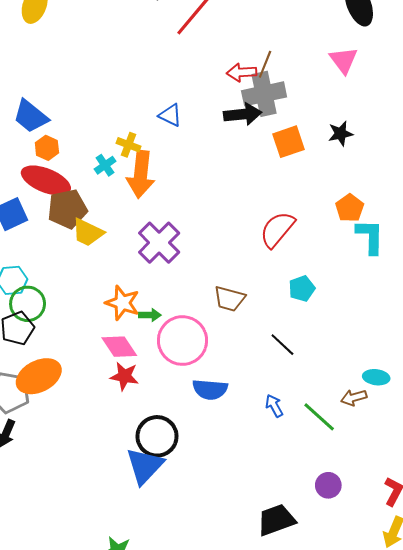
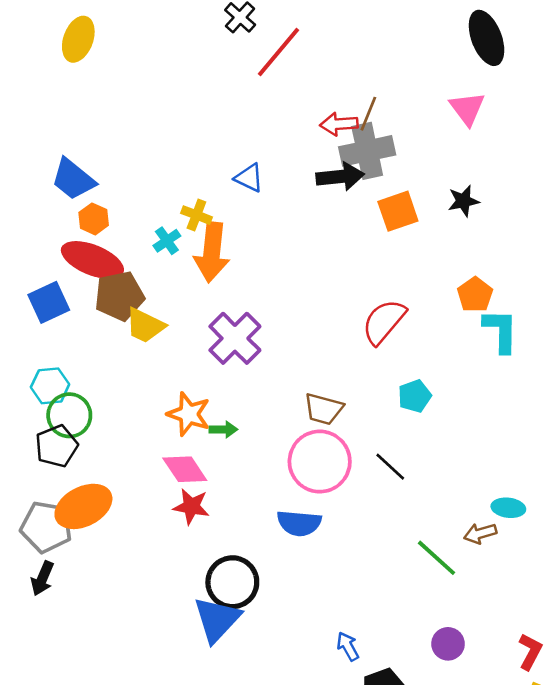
pink circle: (182, 341) -> (320, 462), moved
blue arrow: (274, 406) -> (348, 646), moved

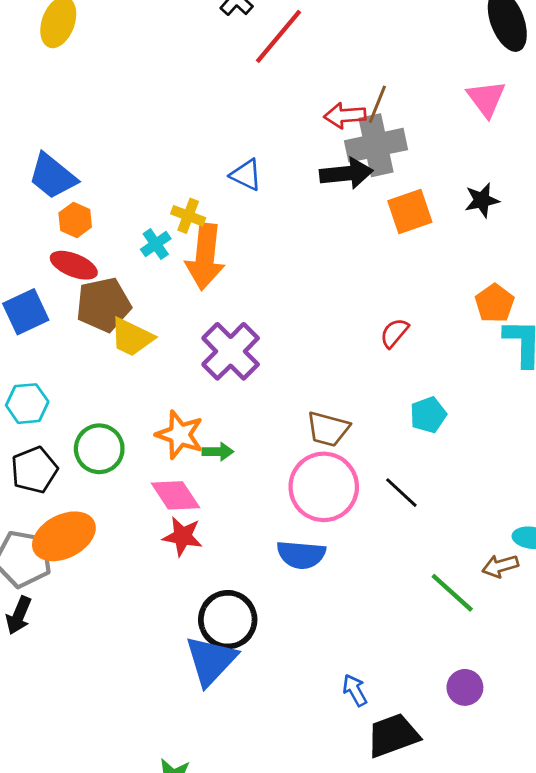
red ellipse: (92, 260) -> (74, 265), size x0.7
red semicircle: (384, 322) -> (394, 333), size x0.6
green circle: (69, 415) -> (99, 449), moved

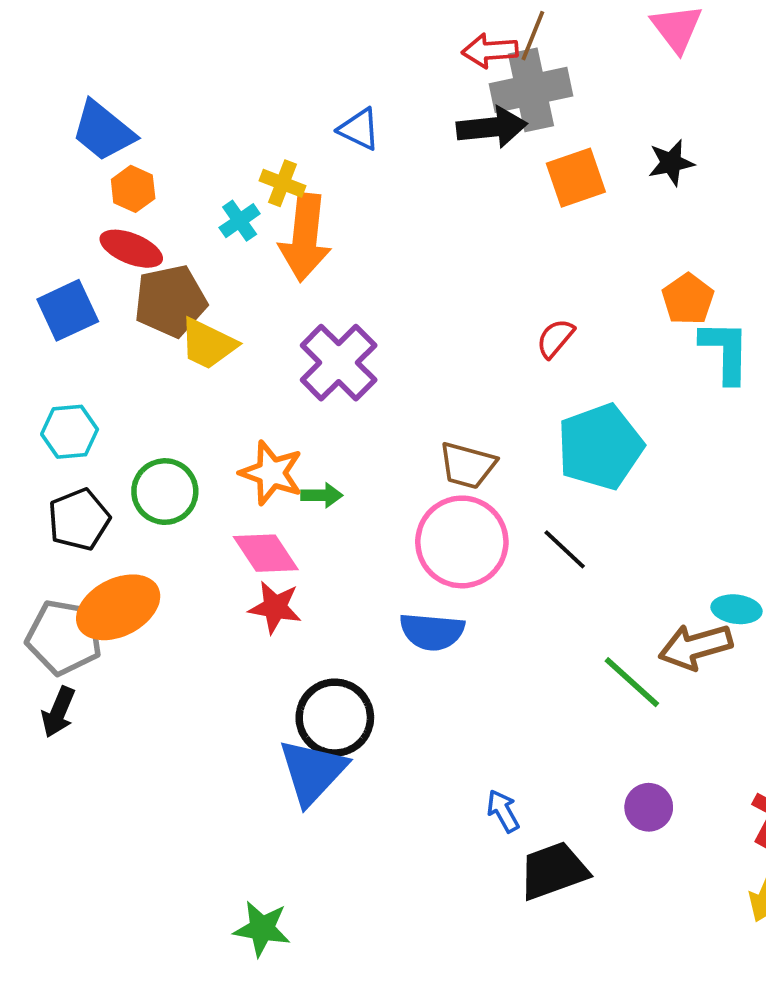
cyan pentagon: (428, 415) -> (600, 447), size x1.8
brown arrow: (500, 566) -> (695, 647), size x1.5

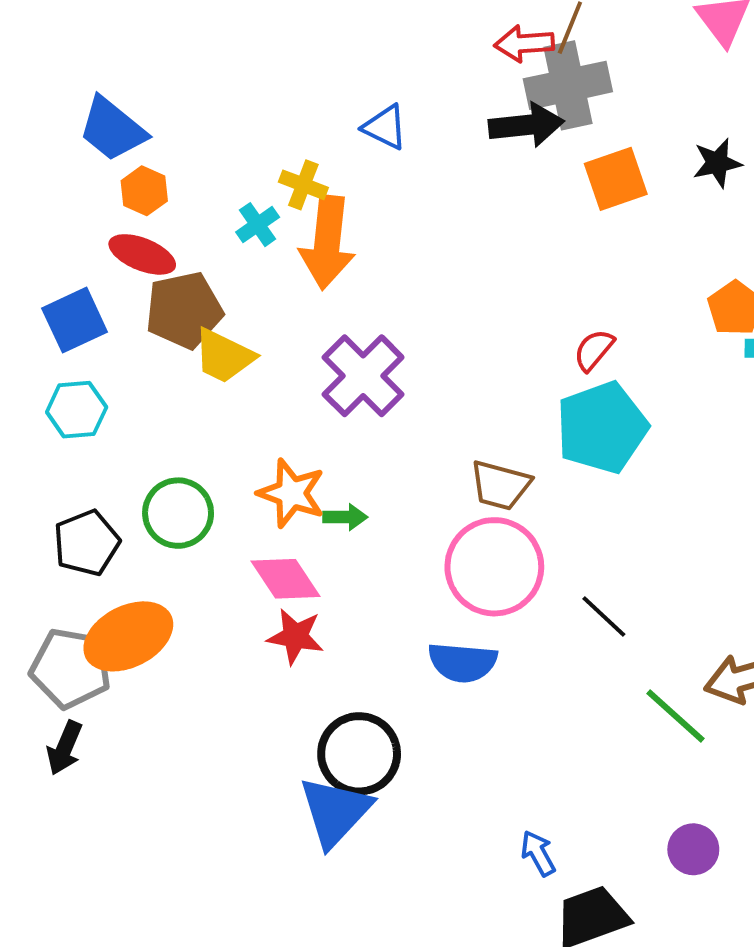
cyan hexagon: (70, 432) -> (77, 410), moved
cyan pentagon: (600, 447) -> (602, 428), moved
black line: (565, 549) -> (604, 617), moved

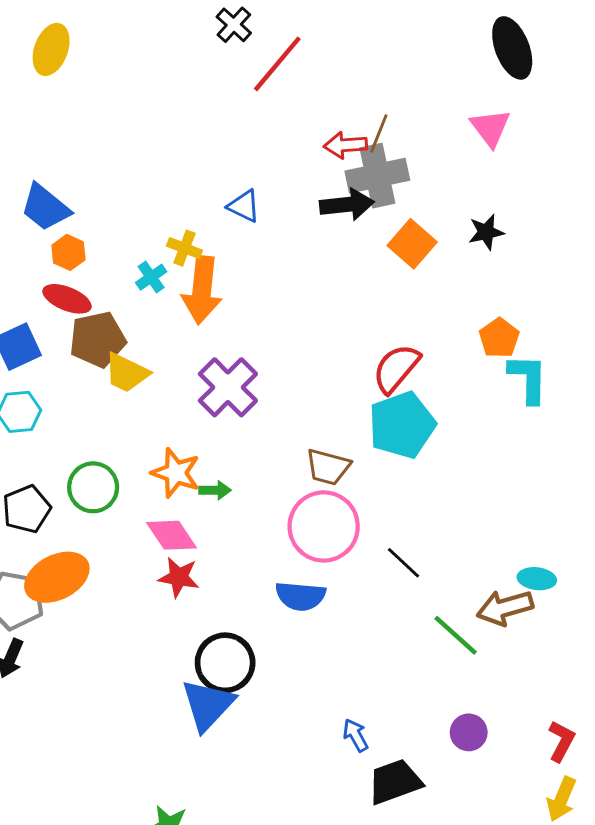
orange square: (616, 179) -> (412, 244), turned -30
red semicircle: (594, 350) -> (396, 368), size x1.6

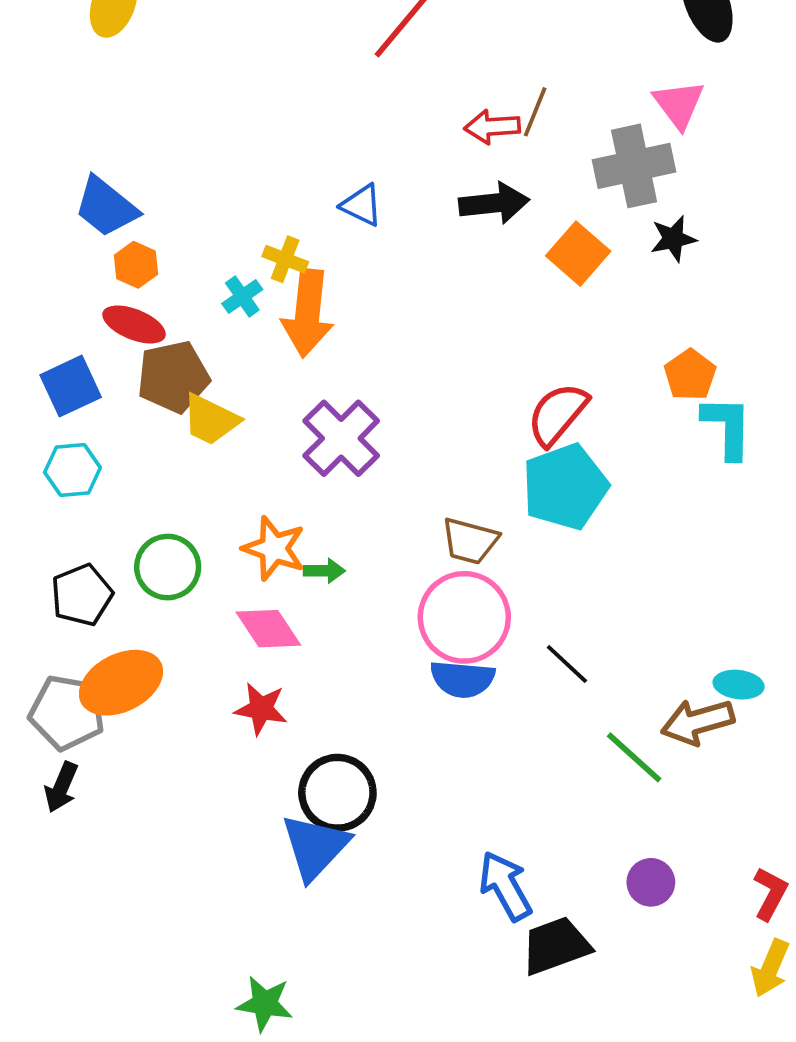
gray cross: (377, 176) -> (634, 166), moved
red star: (179, 577) -> (261, 709), moved
blue semicircle: (300, 596) -> (462, 679), moved
blue arrow: (356, 735) -> (505, 886), size x1.6

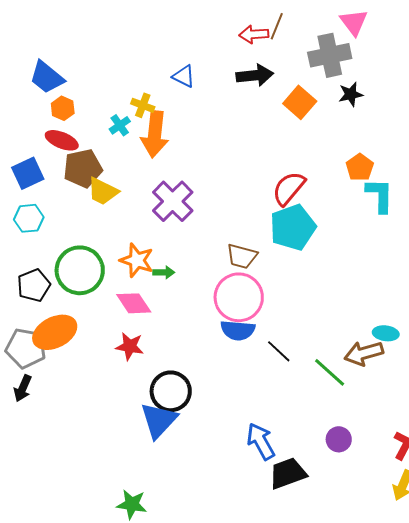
green circle: (168, 567) -> (80, 270), size x1.4
black line: (567, 664) -> (279, 351), moved

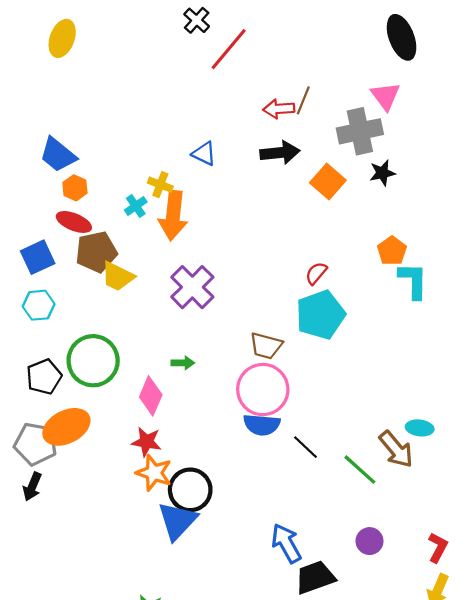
red semicircle: (289, 188) -> (316, 273), size x0.6
orange star: (137, 260) -> (154, 473), moved
pink diamond: (134, 303) -> (151, 396), turned 57
brown arrow: (364, 353) -> (396, 449), turned -114

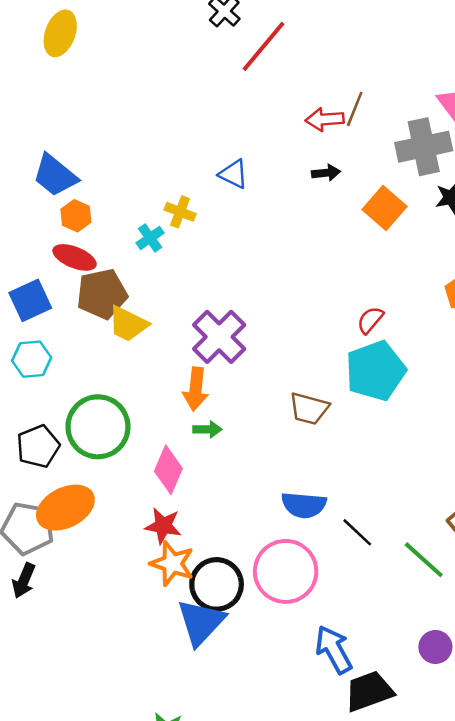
black arrow: (280, 153) -> (326, 173), size x0.6
orange arrow: (173, 216) -> (196, 389), moved, size x0.7
pink circle: (263, 390) -> (286, 571), moved

